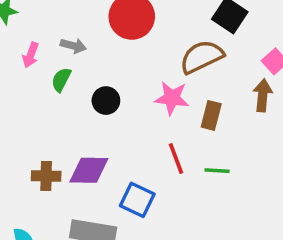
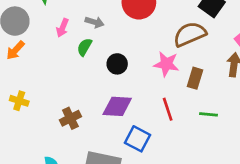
purple diamond: (89, 170) -> (117, 106), moved
green line: (217, 171) -> (209, 114), moved
brown cross: (46, 176) -> (70, 118), turned -30

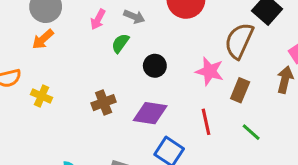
brown semicircle: (190, 34) -> (239, 41), turned -48
green line: (209, 114) -> (251, 132), turned 30
brown cross: (70, 118) -> (104, 103), moved

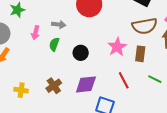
brown semicircle: (239, 41) -> (145, 26), moved, turned -110
pink star: (210, 71) -> (117, 47), turned -30
yellow cross: (41, 96) -> (21, 90), moved

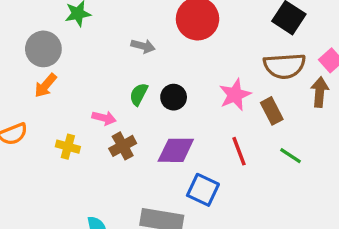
pink arrow: (36, 33) -> (104, 118), moved, turned -96
green semicircle: (54, 44) -> (139, 94), moved
brown rectangle: (140, 54) -> (272, 111), turned -42

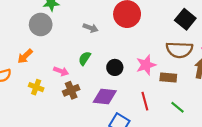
gray circle: (43, 49) -> (41, 25), moved
orange arrow: (46, 85) -> (25, 56), moved
black circle: (174, 97) -> (115, 67), moved
brown rectangle: (272, 111) -> (168, 78), turned -63

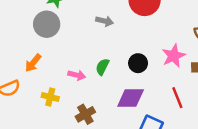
green semicircle: (85, 58) -> (102, 67), moved
brown cross: (71, 90) -> (85, 114), moved

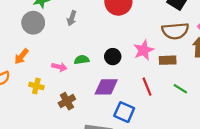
gray arrow: (105, 21) -> (72, 18), moved, turned 96
green semicircle: (102, 67) -> (82, 60), turned 56

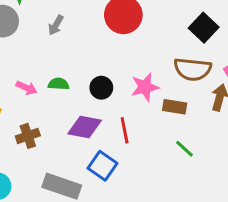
red line: (147, 87) -> (125, 130), moved

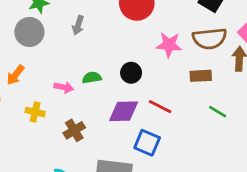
pink star: (145, 87) -> (169, 45), moved, turned 30
red line: (125, 130) -> (160, 107), turned -40

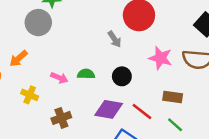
gray arrow: (78, 25) -> (114, 39), moved, turned -63
brown rectangle: (201, 76) -> (173, 97), moved
green line: (218, 112) -> (175, 125), moved

